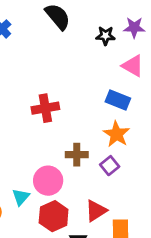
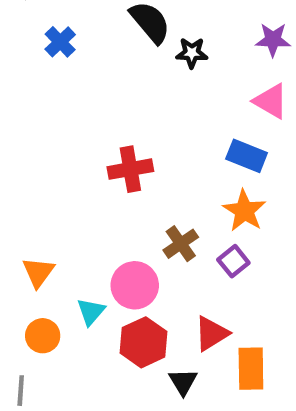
black star: (106, 36) -> (192, 53), moved
brown cross: (77, 155) -> (181, 244), turned -35

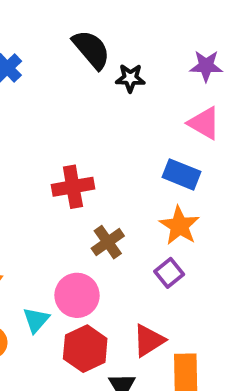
brown cross: (181, 244) -> (108, 242), moved

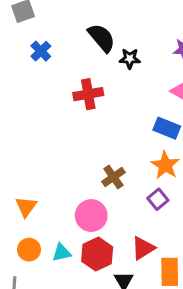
red cross: (73, 187) -> (88, 94), moved
cyan triangle: (36, 320) -> (62, 253), moved, turned 36

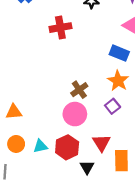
orange triangle: (26, 207) -> (14, 112), turned 49
pink circle: (91, 216) -> (75, 114), moved
red triangle: (143, 248) -> (101, 143), turned -30

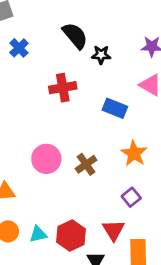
blue rectangle: (119, 53) -> (115, 108), moved
purple square: (113, 106) -> (131, 197), moved
pink circle: (75, 114) -> (46, 159), moved

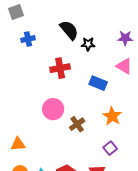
blue cross: (19, 48) -> (28, 39), turned 32
pink circle: (46, 159) -> (53, 109), moved

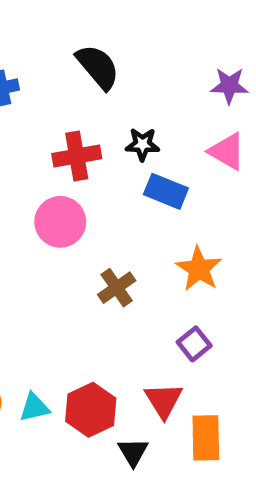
black star: (88, 44) -> (142, 144), moved
pink circle: (53, 109) -> (60, 222), moved

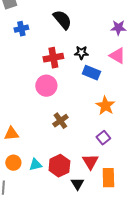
brown cross: (117, 288) -> (60, 121), moved

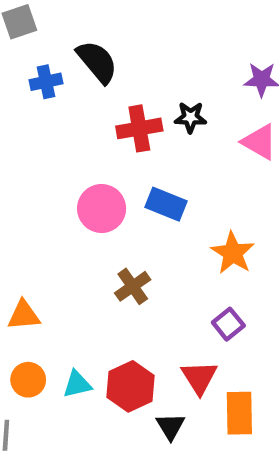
black semicircle: (62, 20) -> (97, 62), moved
black star: (81, 53) -> (190, 117), moved
red cross: (53, 58) -> (139, 128), moved
blue rectangle: (91, 73) -> (166, 204), moved

